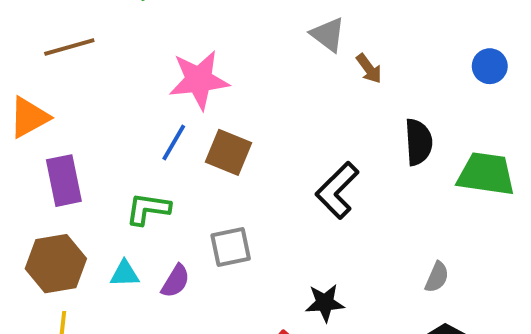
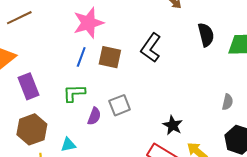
black L-shape: (337, 190) -> (151, 48), moved
cyan triangle: (125, 274) -> (68, 145), moved
purple semicircle: (176, 281) -> (94, 116), moved
black star: (325, 303) -> (173, 125), turned -30

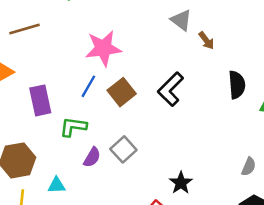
brown square: (110, 57) -> (122, 92), turned 30
purple rectangle: (29, 86) -> (40, 100), moved
gray square: (120, 105) -> (123, 149), turned -30

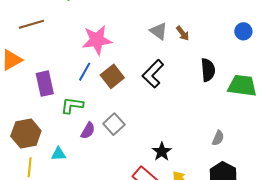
gray triangle: (181, 20) -> (159, 31), moved

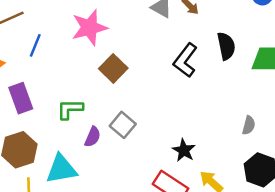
blue line: (85, 72) -> (35, 45), moved
black L-shape: (153, 74) -> (185, 60), moved
purple rectangle: (45, 84) -> (21, 98), moved
cyan triangle: (59, 154) -> (61, 169), size x1.8

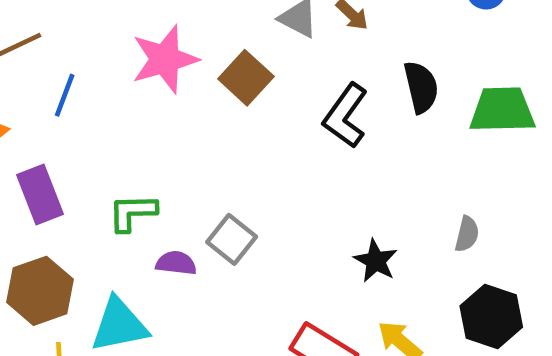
brown square: (113, 68) -> (246, 78), moved
purple semicircle: (93, 137) -> (176, 263), turned -105
black star: (184, 150) -> (376, 261), moved

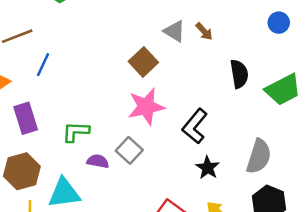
pink star: (165, 59) -> (146, 107), moved
green trapezoid: (502, 110) -> (283, 90), turned 150
black L-shape: (345, 116) -> (195, 126), moved
gray semicircle: (467, 234) -> (259, 156), size x1.8

